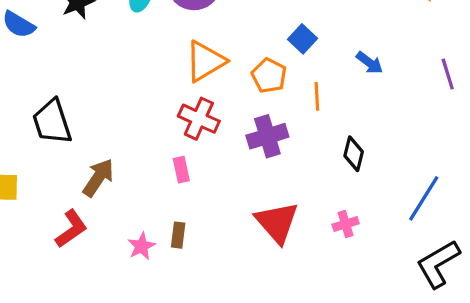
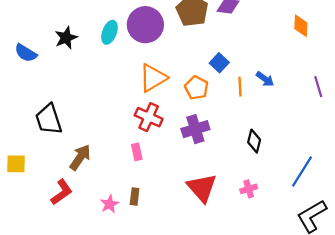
orange line: (317, 96) -> (240, 87), moved

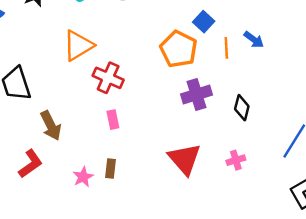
orange triangle: (153, 78) -> (78, 46), moved
orange pentagon: (196, 88) -> (179, 49), size x1.4
red cross: (149, 117) -> (108, 78), moved
purple cross: (195, 129) -> (196, 94), moved
brown arrow: (80, 157) -> (51, 126), turned 120

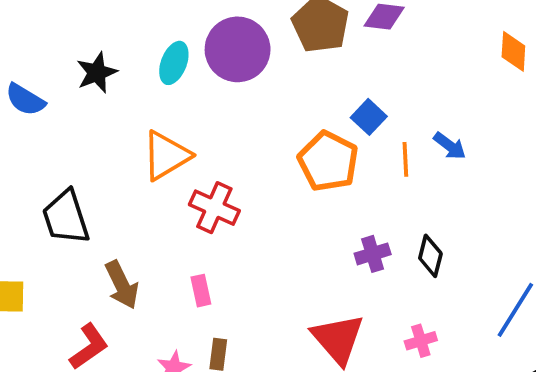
purple cross: (196, 94) -> (373, 254), moved, size x0.7
pink rectangle: (113, 120) -> (201, 291), moved

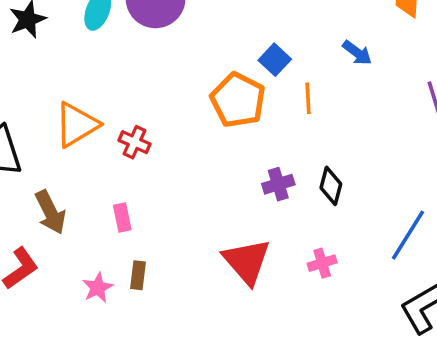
blue arrow: (450, 146) -> (357, 53), moved
orange triangle: (166, 156) -> (77, 125), moved
red cross: (214, 208) -> (135, 142), size x0.7

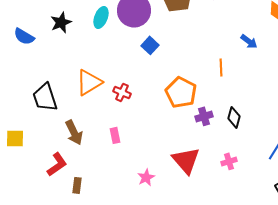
blue square: (275, 60) -> (150, 45), moved
orange pentagon: (238, 100) -> (181, 92), moved
brown rectangle: (138, 275) -> (77, 185), moved
pink star: (98, 288) -> (146, 177), moved

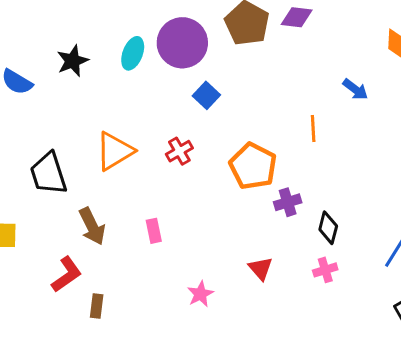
red cross: (122, 92) -> (179, 151), moved, turned 36
black diamond: (234, 117) -> (328, 228), moved
red triangle: (186, 160) -> (261, 268), size x0.6

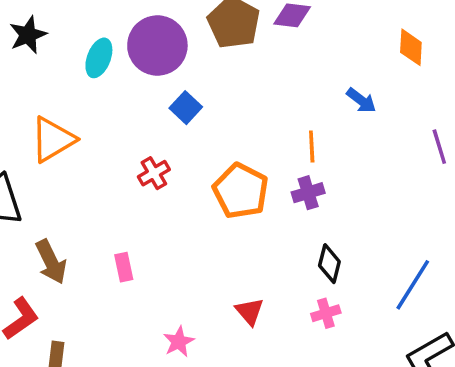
black star: (73, 61) -> (28, 35), moved
orange triangle: (115, 151) -> (53, 139), moved
purple cross: (288, 202) -> (308, 193), moved

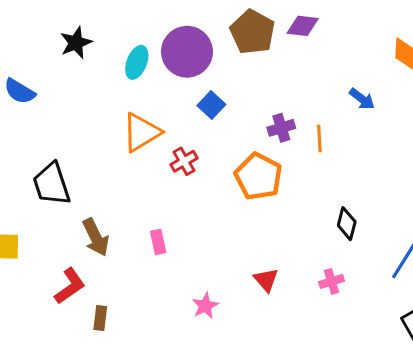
orange triangle: (53, 139) -> (141, 132), moved
purple cross: (308, 193) -> (281, 128), moved
black diamond: (329, 264) -> (347, 224), moved

